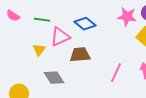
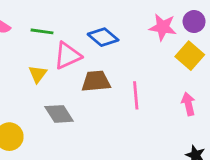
pink line: (116, 73) -> (136, 95), moved, turned -30

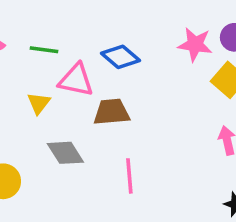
pink triangle: (68, 56) -> (76, 80), turned 36
pink line: (136, 95) -> (129, 176), moved

